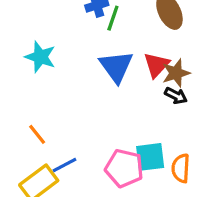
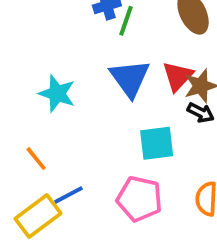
cyan star: (40, 57) -> (57, 94), moved
cyan square: (150, 157) -> (157, 143), moved

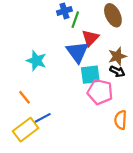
red triangle: (178, 76) -> (90, 38), moved
cyan square: (157, 143) -> (90, 75), moved
pink pentagon: (139, 199) -> (100, 92), moved

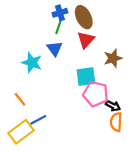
brown ellipse: (113, 15) -> (84, 17), moved
green line: (75, 20) -> (59, 26), moved
blue triangle: (77, 52) -> (55, 48), moved, size x0.7
black arrow: (117, 71) -> (113, 106), moved

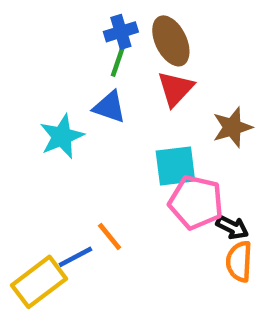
blue triangle: (55, 48) -> (110, 107), turned -35
cyan star: (32, 63) -> (62, 136), turned 30
orange line: (20, 99) -> (110, 236), moved

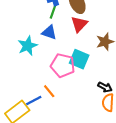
cyan square: (175, 166) -> (79, 59), turned 30
pink pentagon: (196, 202) -> (63, 65), moved

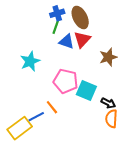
blue triangle: (49, 32) -> (67, 41), moved
cyan square: (79, 59) -> (86, 91), moved

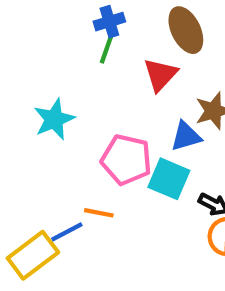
brown ellipse: (80, 17) -> (186, 30), moved
blue triangle: (67, 41) -> (186, 136), moved, turned -35
orange line: (52, 107) -> (99, 213), turned -40

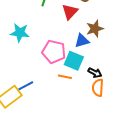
cyan star: (54, 119) -> (20, 33), turned 30
orange line: (99, 213) -> (65, 77), moved

